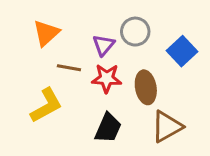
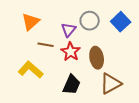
blue square: (182, 51) -> (121, 22), moved
red star: (107, 78) -> (71, 52), turned 30
yellow L-shape: (46, 105) -> (31, 70), turned -110

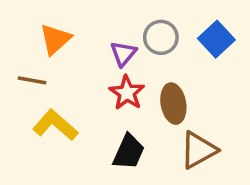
brown line: (46, 45) -> (32, 80), moved

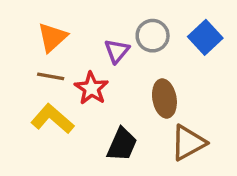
brown line: (32, 80) -> (51, 76), moved
red star: (127, 93) -> (91, 88), moved

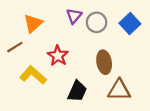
purple triangle: (117, 51) -> (74, 16), moved
brown line: (51, 76) -> (15, 47), moved, turned -42
brown triangle: (188, 143) -> (119, 90), turned 30

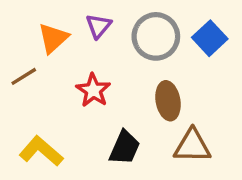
purple triangle: (74, 16) -> (98, 26), moved
gray circle: (97, 22) -> (156, 36), size x1.4
yellow L-shape: (33, 75) -> (41, 151), moved

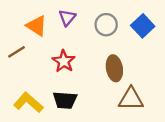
gray circle: (156, 36) -> (106, 25), size x0.7
orange triangle: (53, 38) -> (37, 26), turned -45
black trapezoid: (125, 148) -> (65, 100), moved, turned 70

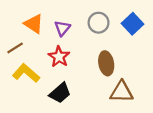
purple triangle: (67, 18) -> (62, 28), moved
black trapezoid: (65, 100) -> (60, 93), turned -45
yellow L-shape: (28, 102) -> (26, 73), moved

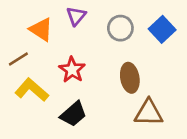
purple triangle: (62, 28) -> (76, 16), moved

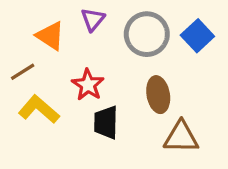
gray circle: (120, 28) -> (147, 34), size x1.4
black trapezoid: (73, 114) -> (106, 122), moved, turned 132

